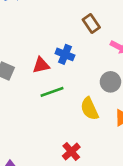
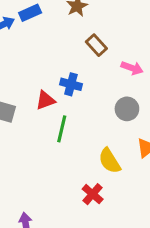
green line: (52, 92) -> (62, 129), turned -50
yellow semicircle: (89, 109) -> (110, 161), moved

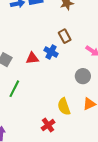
brown rectangle: (96, 45) -> (65, 36), moved
green line: (62, 129) -> (14, 89), moved

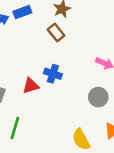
brown rectangle: (65, 36) -> (56, 32), moved

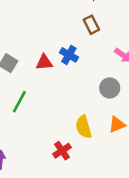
brown rectangle: (56, 32) -> (91, 25), moved

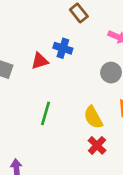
green line: (19, 102) -> (46, 113), moved
red cross: (62, 151) -> (97, 145), moved

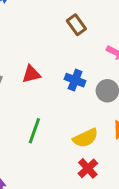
blue cross: (63, 48) -> (75, 80), moved
yellow semicircle: (93, 117) -> (85, 138), turned -90

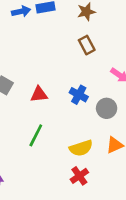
red triangle: (31, 74) -> (39, 94), moved

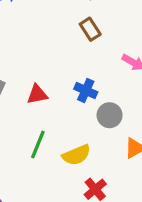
gray circle: (107, 108) -> (110, 115), moved
yellow semicircle: (81, 148) -> (76, 155), moved

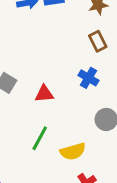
blue cross: (86, 91) -> (88, 78), moved

